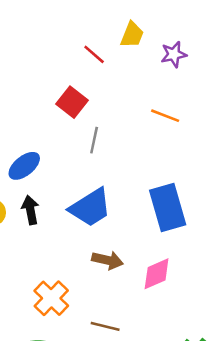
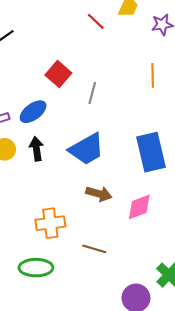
red square: (72, 102) -> (58, 74), moved
orange line: (165, 116) -> (153, 75), turned 65
orange cross: (51, 298) -> (50, 223), turned 36

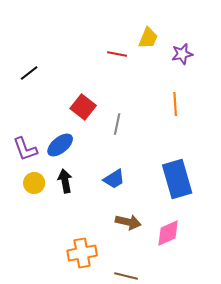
red line: (96, 21) -> (117, 54), turned -30
blue trapezoid: (87, 149) -> (114, 179), size x0.6

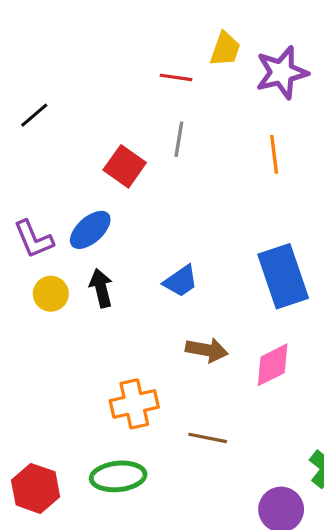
purple star: (182, 54) -> (282, 72), size x1.5
gray line: (117, 124) -> (179, 139), moved

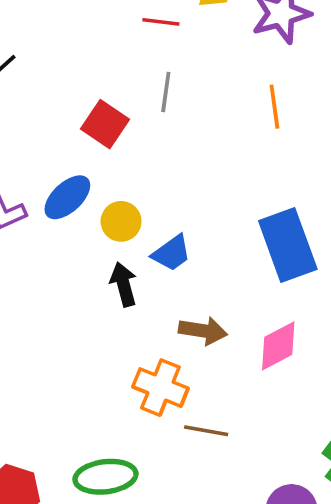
black arrow: (101, 288) -> (124, 284), moved
yellow circle: (51, 294) -> (121, 221), moved
orange cross: (134, 404) -> (160, 388), moved, turned 36

